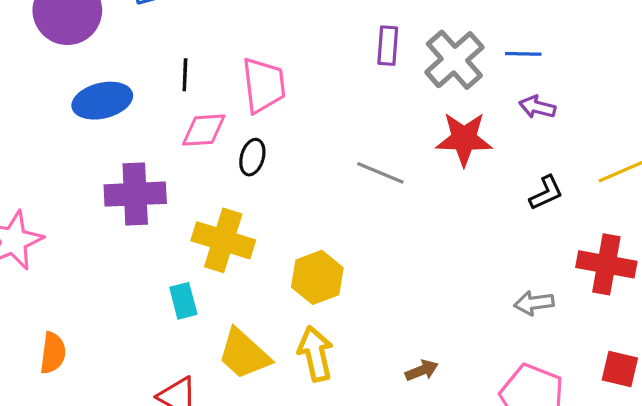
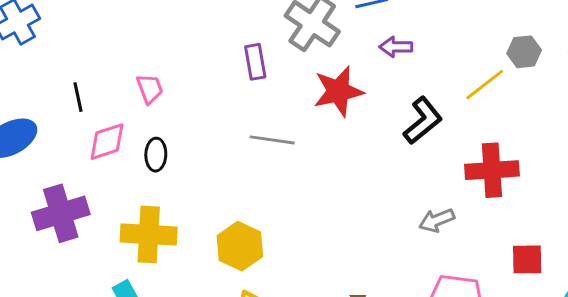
purple rectangle: (388, 46) -> (255, 62), moved
pink trapezoid: (264, 85) -> (150, 89), size x0.6
black L-shape: (546, 193) -> (423, 121), size x1.4

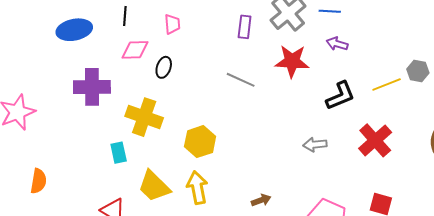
red cross: (492, 170) -> (375, 140), turned 36
gray arrow: (437, 220) -> (315, 145), moved

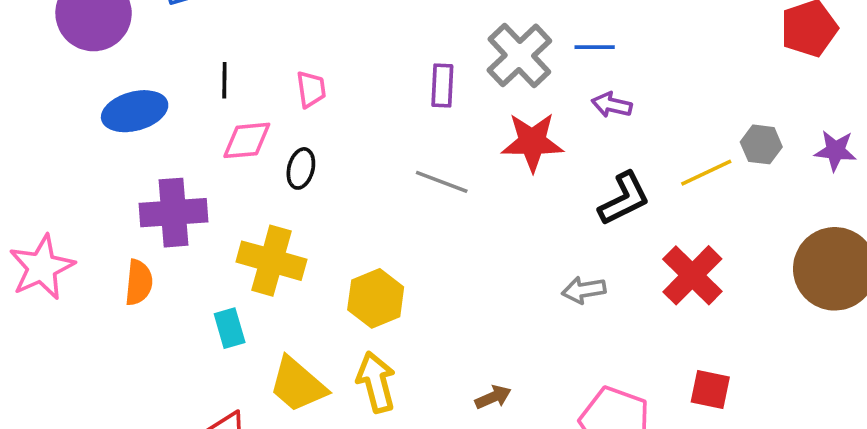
orange semicircle: (38, 181) -> (139, 283), moved

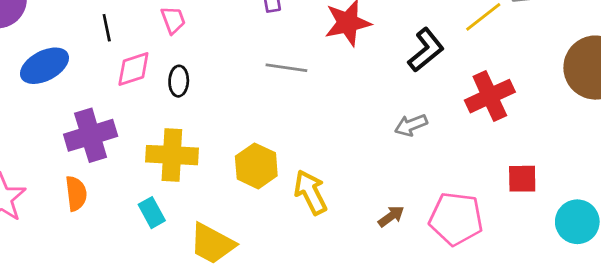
red cross: (692, 275) -> (490, 96), turned 33
yellow arrow: (376, 382) -> (311, 192), moved
brown arrow: (493, 397) -> (391, 216), moved

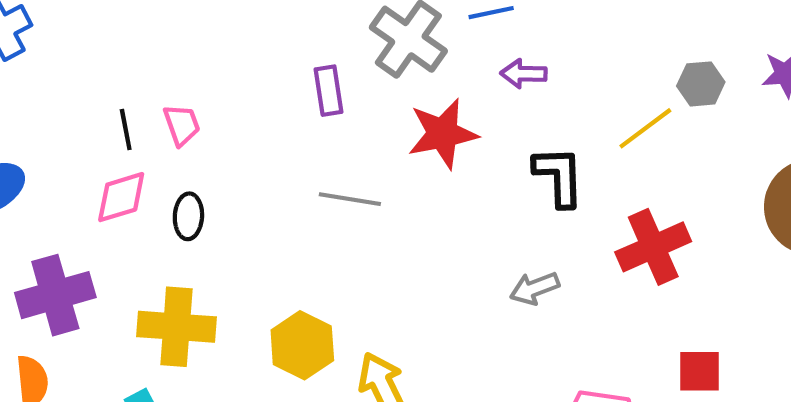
black line: (107, 28) -> (126, 129), moved
black L-shape: (426, 50) -> (559, 176), turned -54

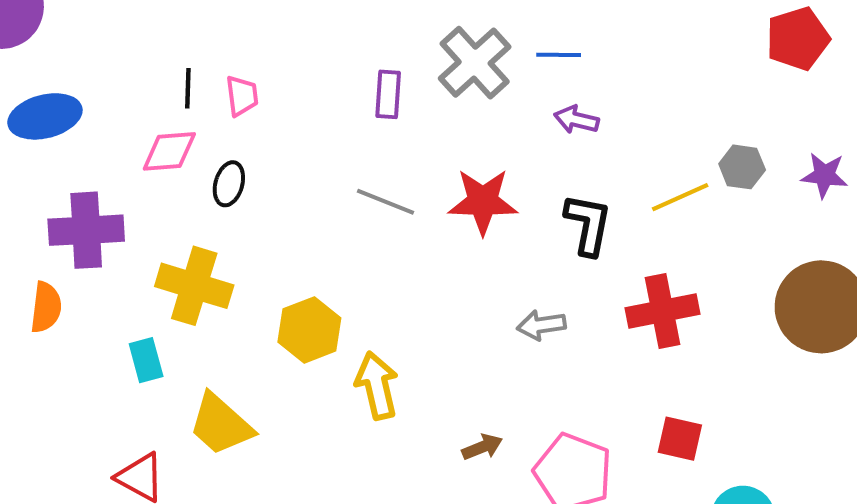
red star: (443, 134) -> (483, 201), moved

